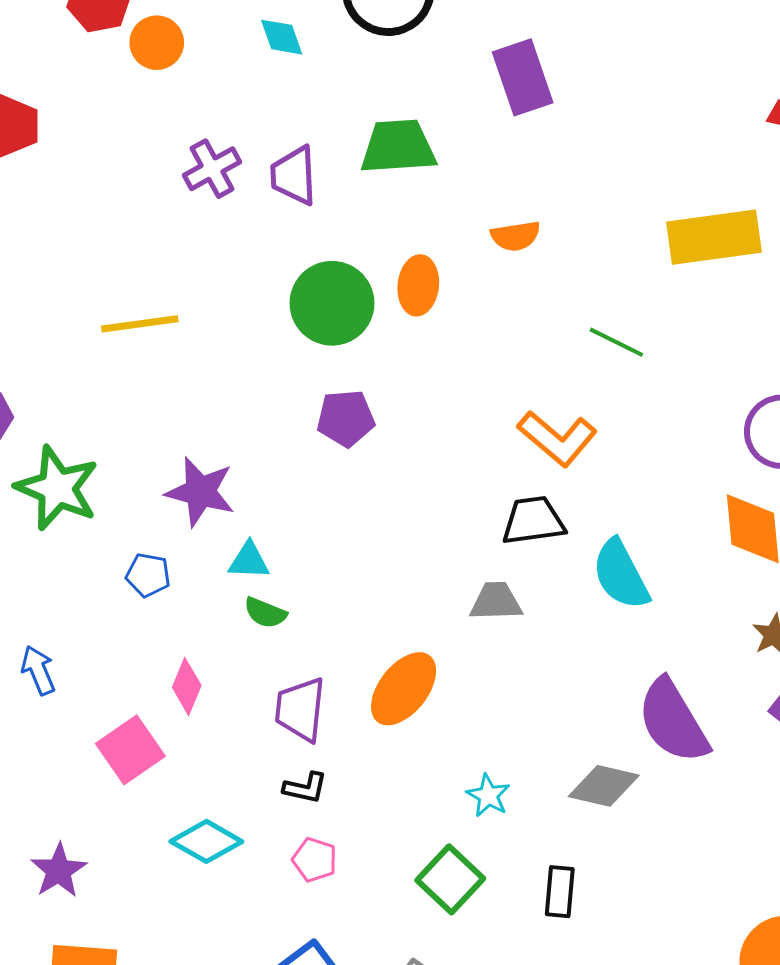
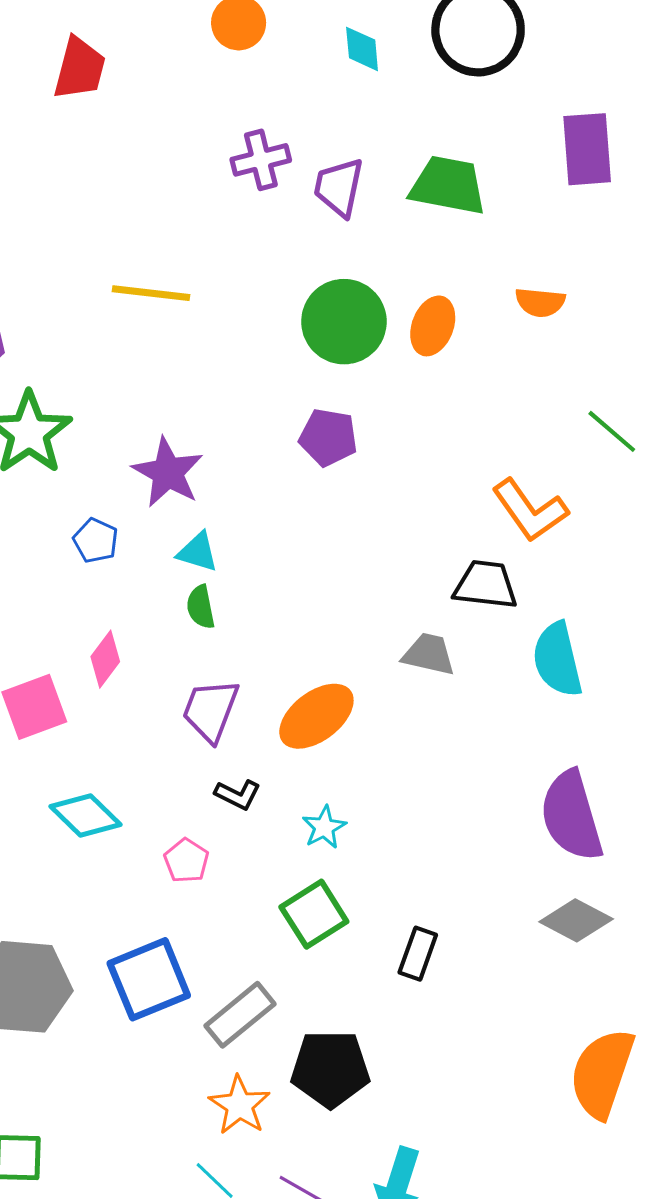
green semicircle: (265, 613) -> (201, 607), turned 42
gray diamond: (604, 786) -> (576, 920), moved
black L-shape: (305, 788) -> (238, 795), moved
cyan star: (488, 796) -> (324, 827), moved

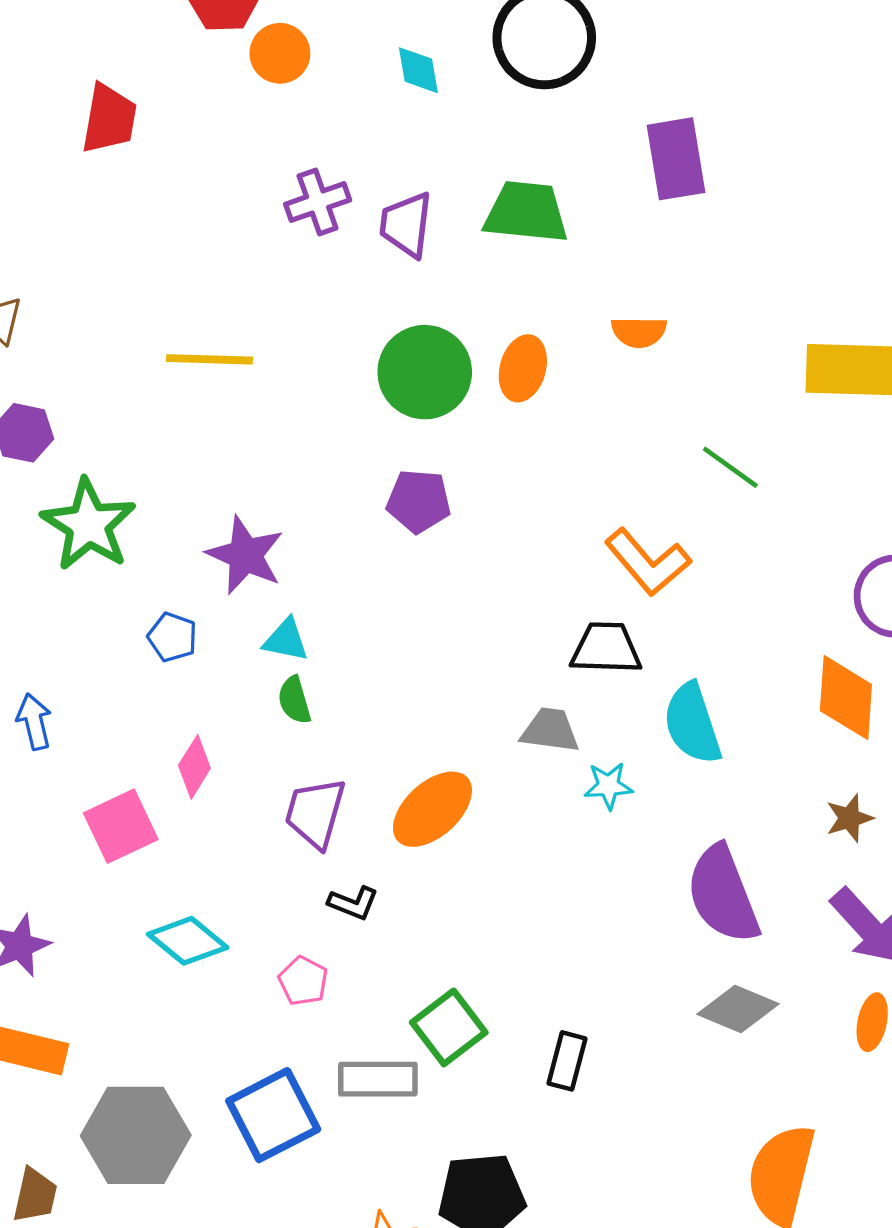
cyan star: (324, 827) -> (608, 786), moved, turned 30
gray rectangle: (240, 1015) -> (378, 1079), moved, turned 44

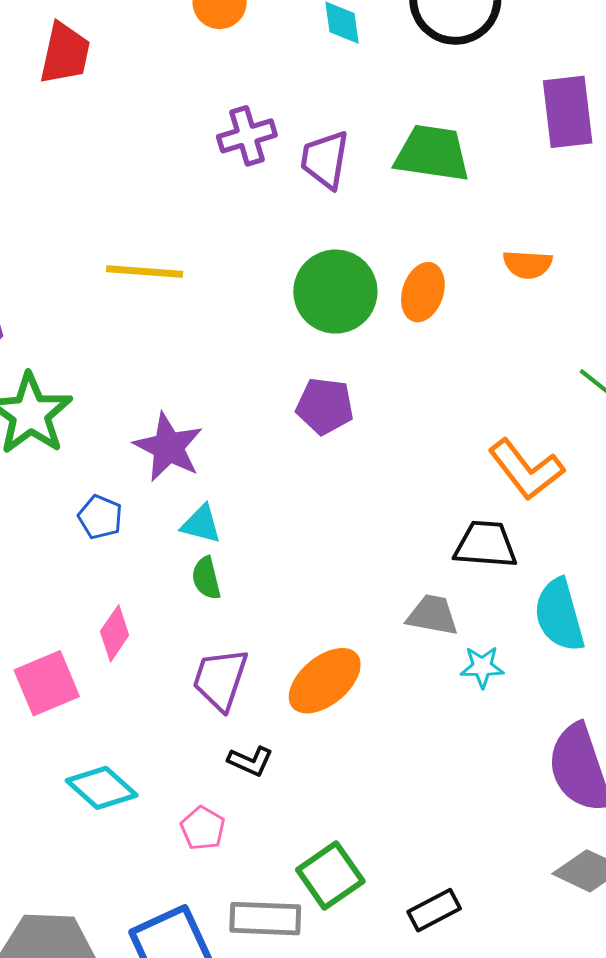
black rectangle: (567, 1061) -> (434, 910), turned 45

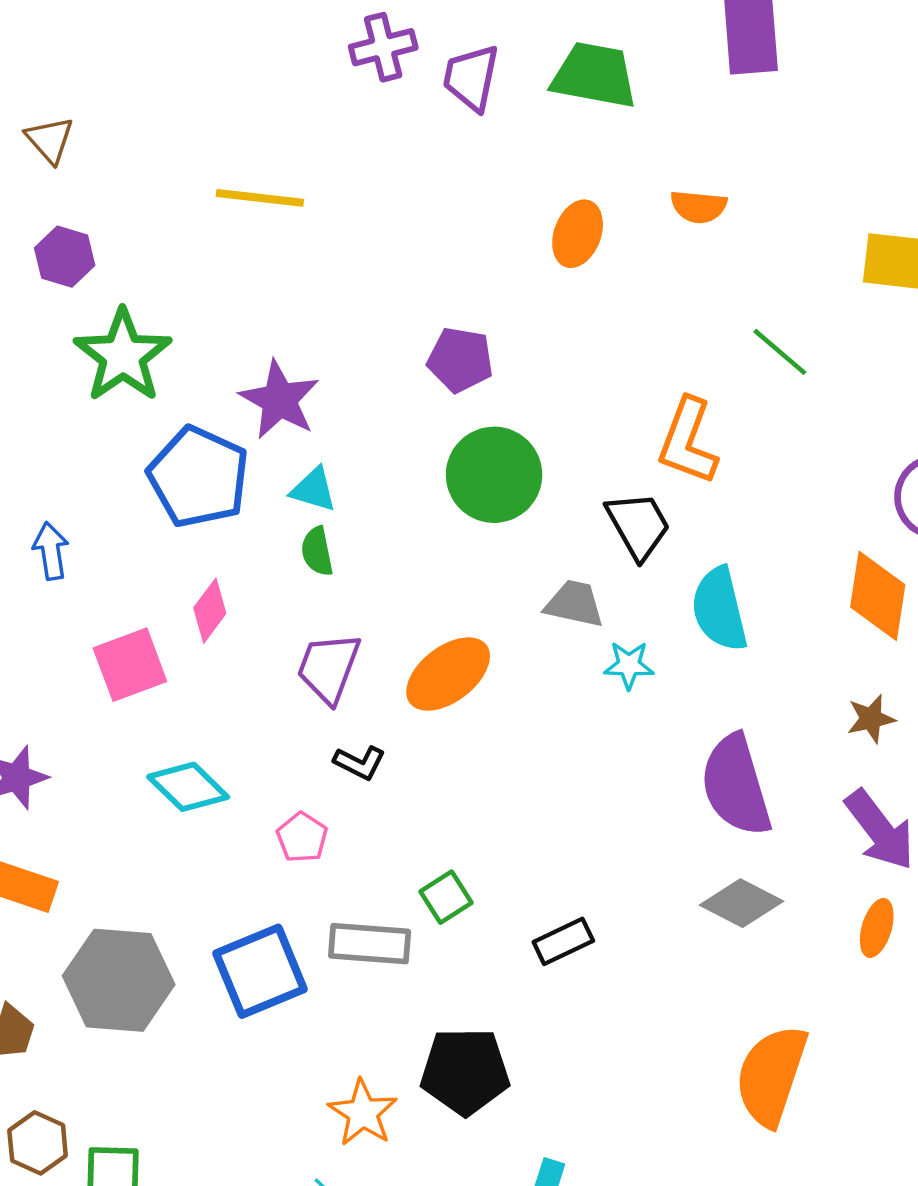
green circle: (335, 292) -> (494, 475), moved
orange L-shape: (526, 470) -> (688, 441), turned 56
blue pentagon: (100, 517) -> (198, 477), size x2.0
black trapezoid: (486, 545) -> (638, 525), turned 54
green square: (330, 875) -> (446, 897), size x0.7

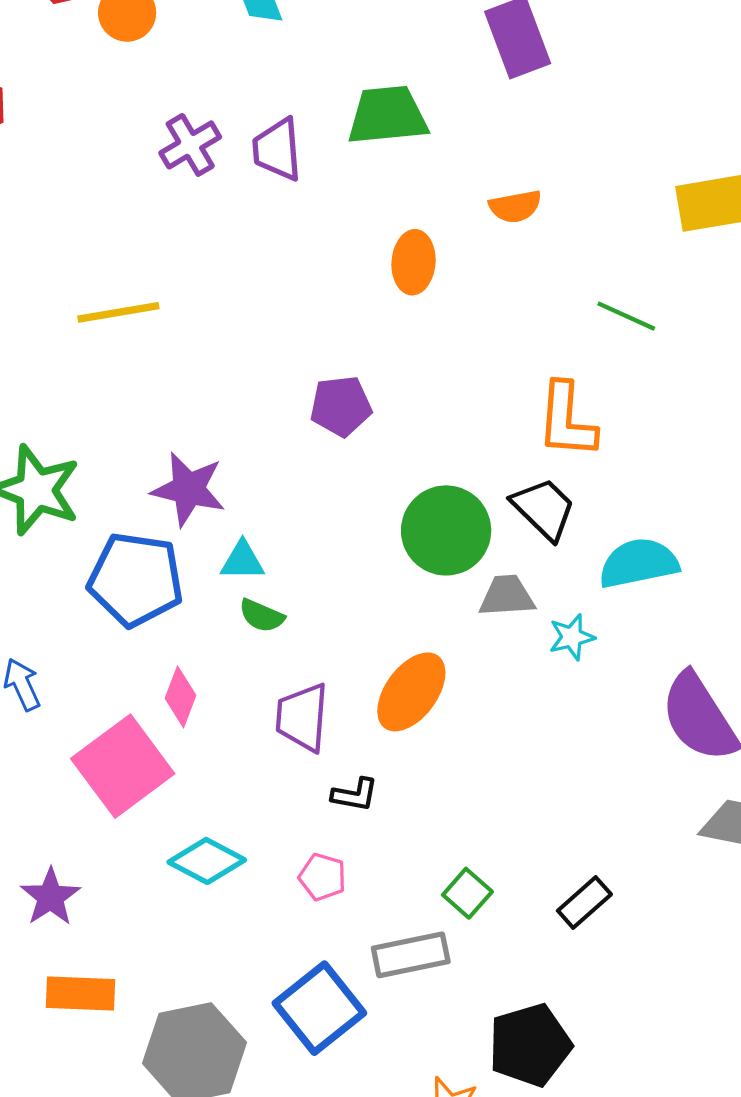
green circle: (494, 475) -> (446, 530), moved
green semicircle: (317, 551) -> (262, 616), turned -39
cyan semicircle: (719, 609) -> (639, 563), turned 108
pink square: (130, 665) -> (123, 766), size x1.4

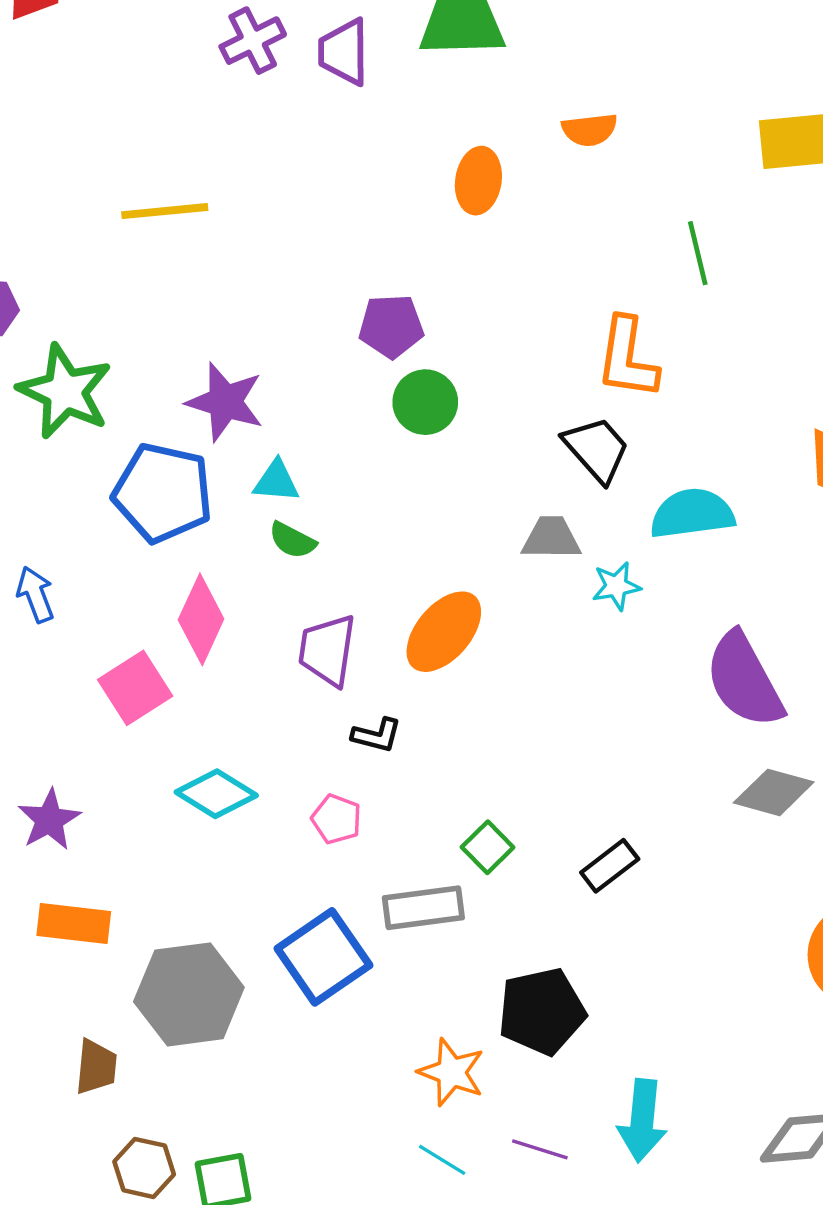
green line: (626, 316) -> (698, 253), turned 48
green circle: (446, 530) -> (425, 402), moved, size x0.7
pink diamond: (181, 697) -> (201, 619), size x1.4
pink square: (123, 766) -> (135, 688), size x0.7

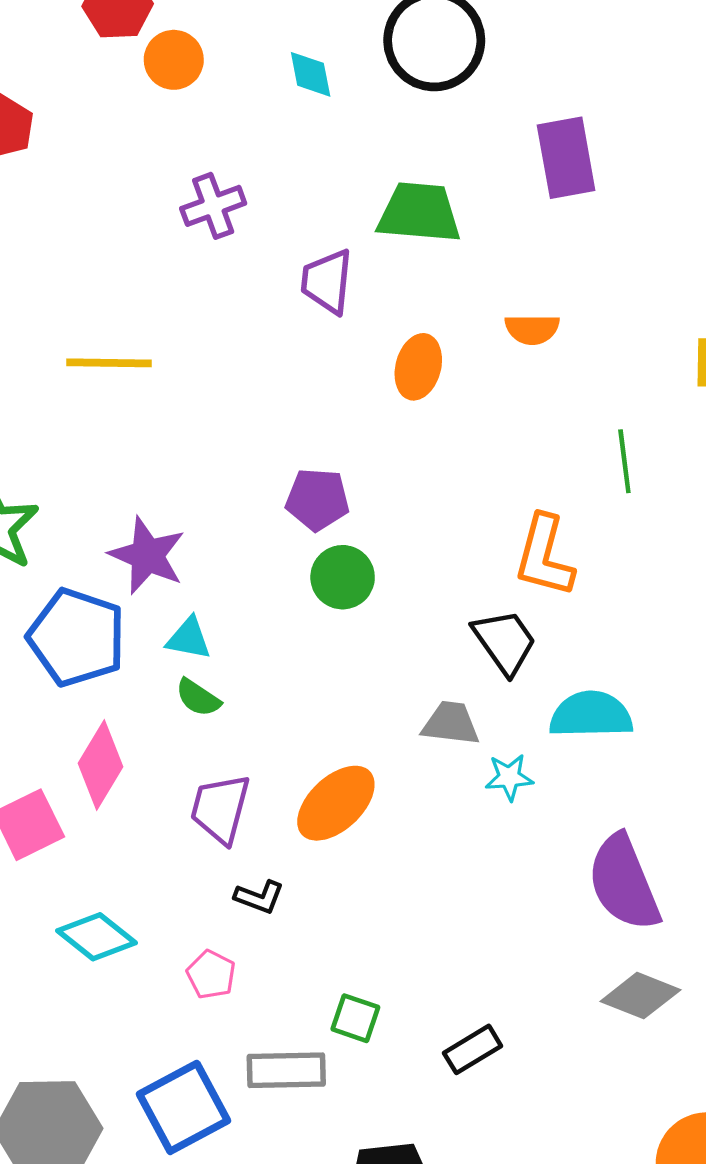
purple trapezoid: (344, 52) -> (327, 281), moved
green square: (488, 847) -> (355, 1018), turned -33

